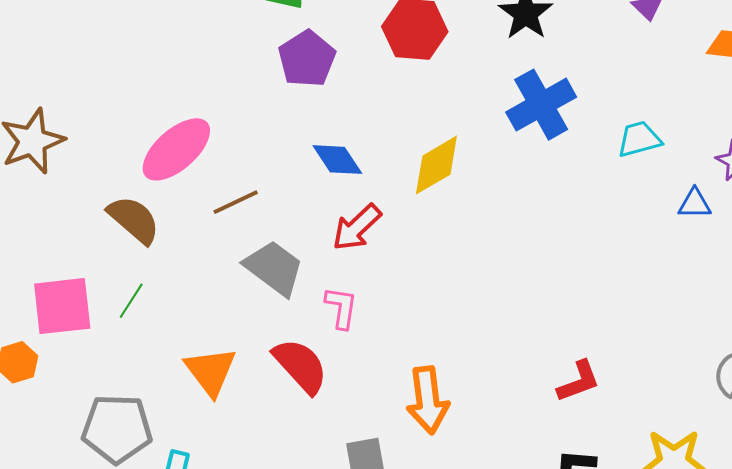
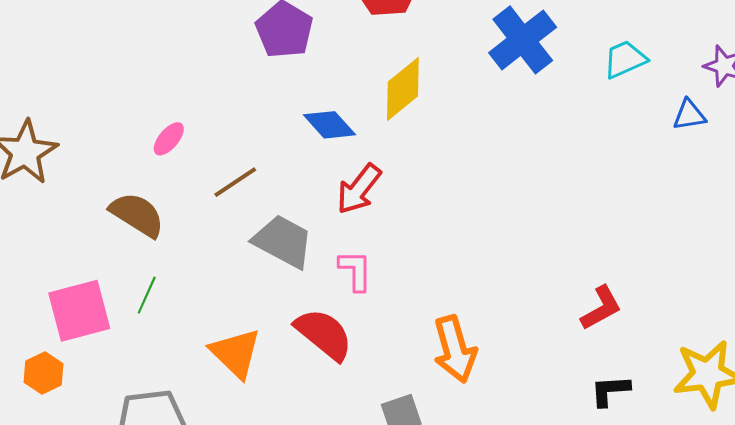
pink ellipse: (176, 149) -> (169, 139), size x0.5
yellow diamond: (436, 165) -> (403, 89), moved

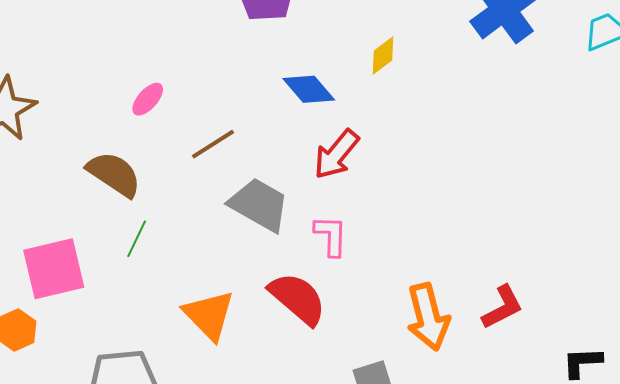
yellow diamond: (403, 89) -> (383, 56), size x0.6
green line: (147, 295) -> (137, 239), moved
red L-shape: (601, 308) -> (502, 307), moved

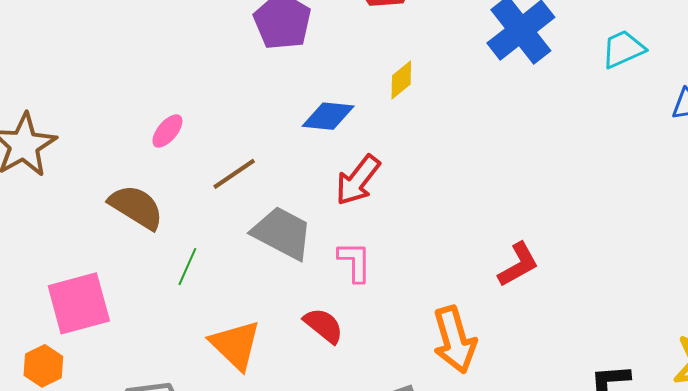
blue diamond: (309, 89) -> (328, 116), turned -42
green line: (137, 239) -> (187, 267), moved
red semicircle: (298, 299) -> (324, 326), size x0.7
red L-shape: (502, 307) -> (518, 265), moved

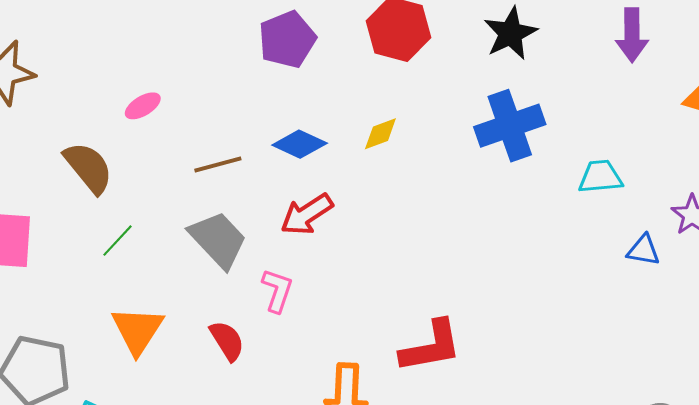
brown line: (234, 174) -> (218, 165), moved
red L-shape: (518, 265) -> (431, 346), size x1.4

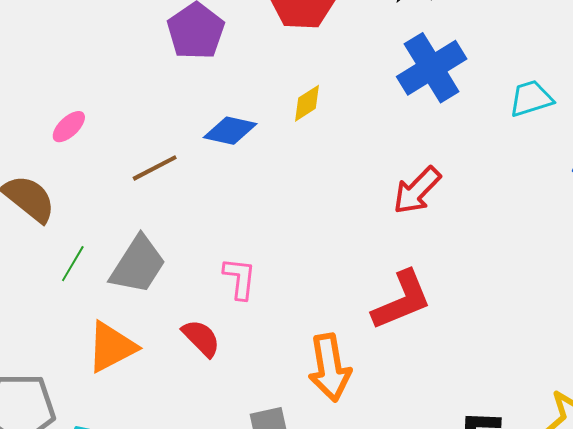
red arrow: (307, 214) -> (417, 190), moved
gray trapezoid: (218, 240) -> (138, 265), moved, turned 88
orange triangle: (137, 330) -> (111, 347), turned 42

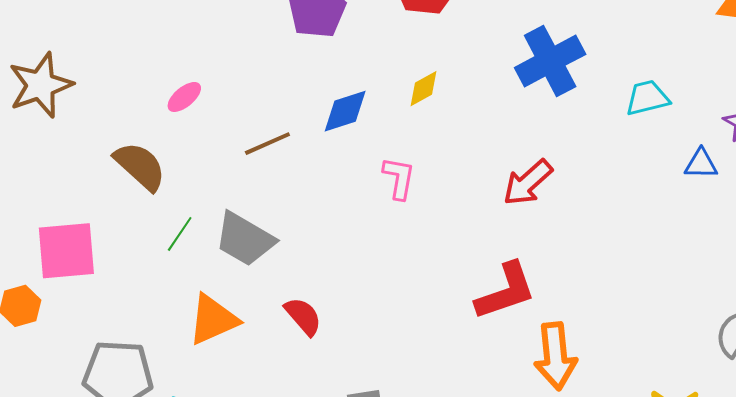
blue diamond: (230, 131) -> (345, 111), turned -34
gray trapezoid: (138, 265) -> (245, 239), turned 84
pink L-shape: (240, 278) -> (399, 178), moved
orange arrow: (330, 367) -> (555, 356), moved

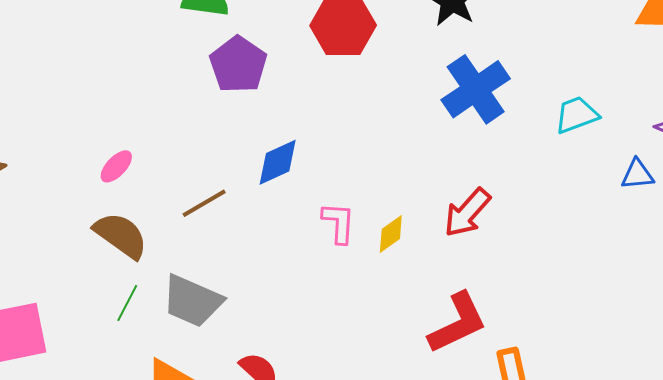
yellow diamond: (424, 89) -> (391, 234), moved
brown semicircle: (140, 166) -> (121, 235), moved

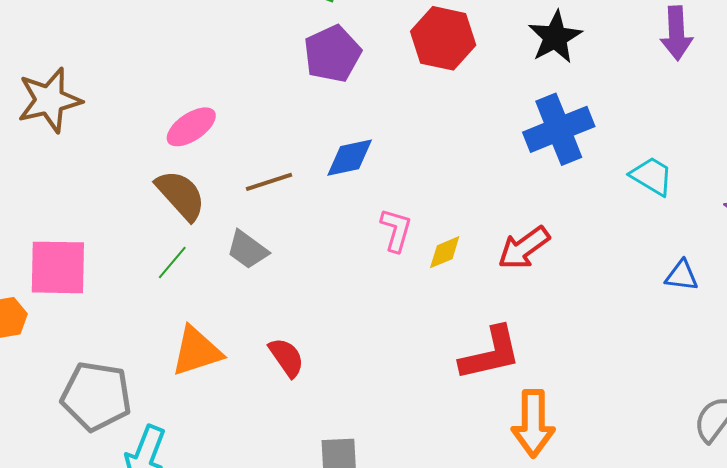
cyan trapezoid: (576, 115) -> (652, 176), turned 39
pink ellipse: (116, 166) -> (191, 127), size x1.4
blue triangle: (637, 174) -> (682, 276), moved
gray trapezoid: (192, 301) -> (247, 250), moved, size x0.7

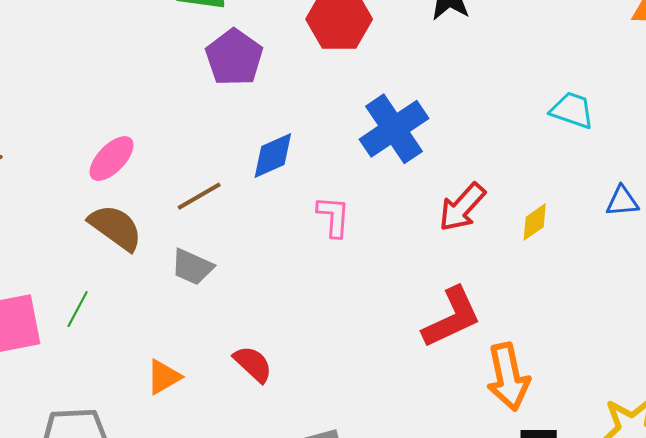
blue cross: (559, 129) -> (394, 129), moved
yellow diamond: (445, 252) -> (535, 222), moved
green line: (172, 263) -> (78, 309), moved
orange triangle: (197, 351) -> (164, 377), size x0.7

